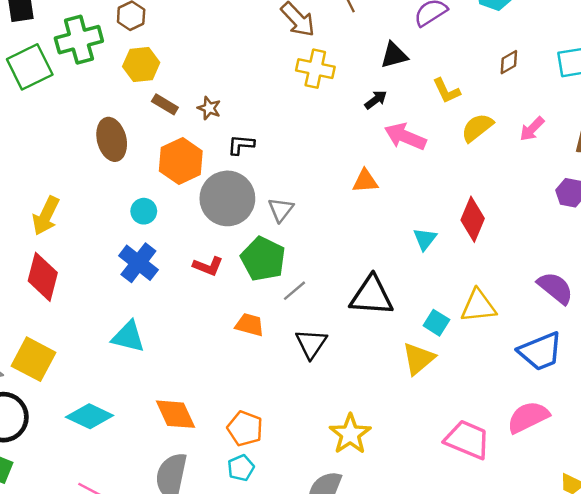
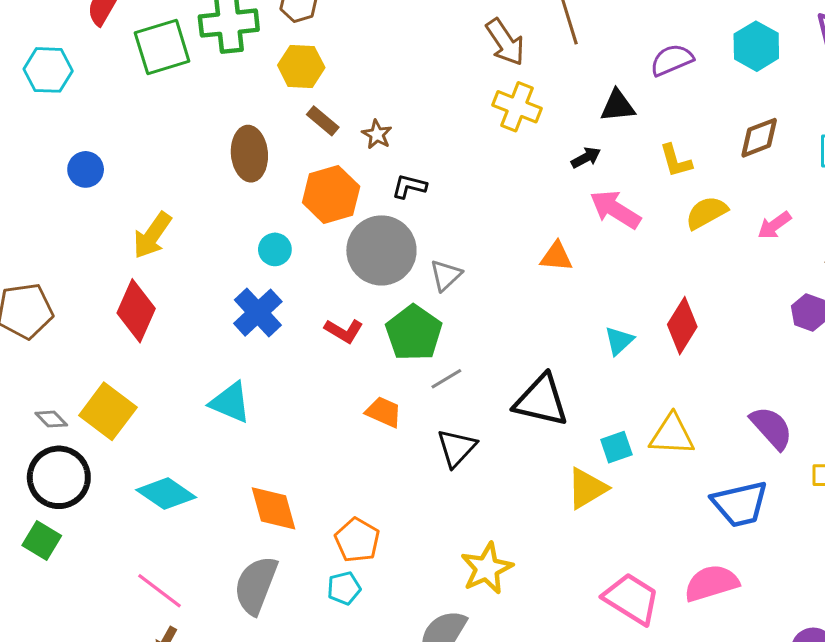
brown diamond: (509, 62) -> (759, 138), size x1.4
cyan square: (436, 323) -> (616, 447), turned 30

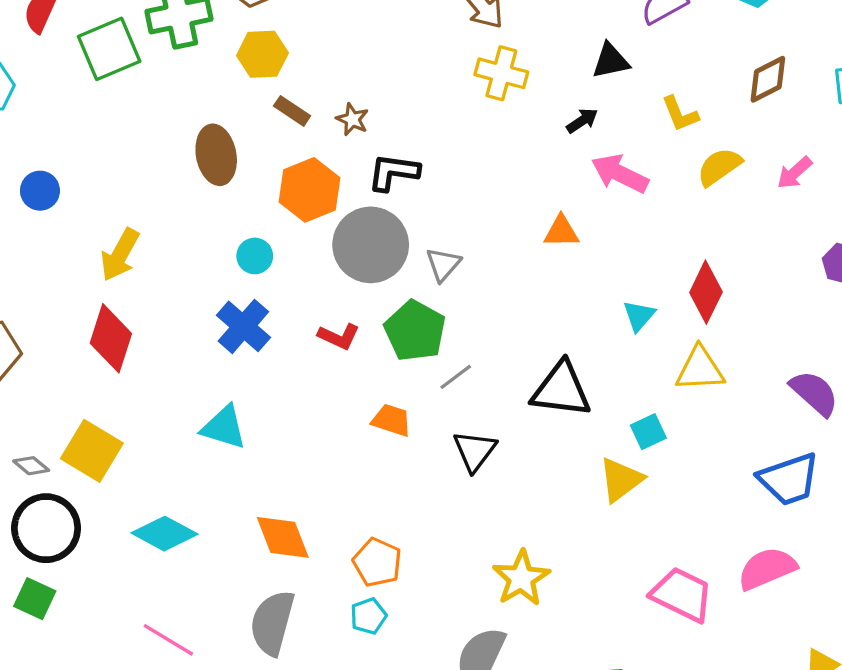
black L-shape: (409, 186) -> (393, 172), size x1.4
yellow triangle: (672, 435) -> (700, 369), moved

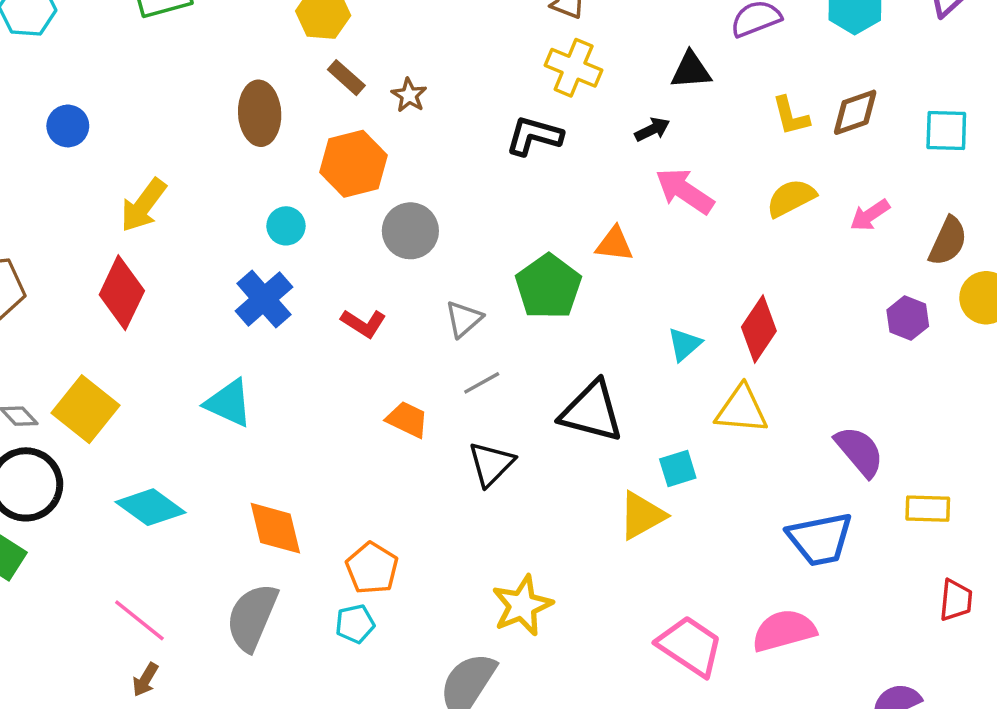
yellow L-shape: (680, 114) -> (791, 116), moved
black L-shape: (393, 172) -> (534, 136), moved
gray circle: (371, 245) -> (410, 231), size x0.7
gray triangle: (443, 264) -> (464, 319), moved
green pentagon: (415, 331) -> (548, 287), moved

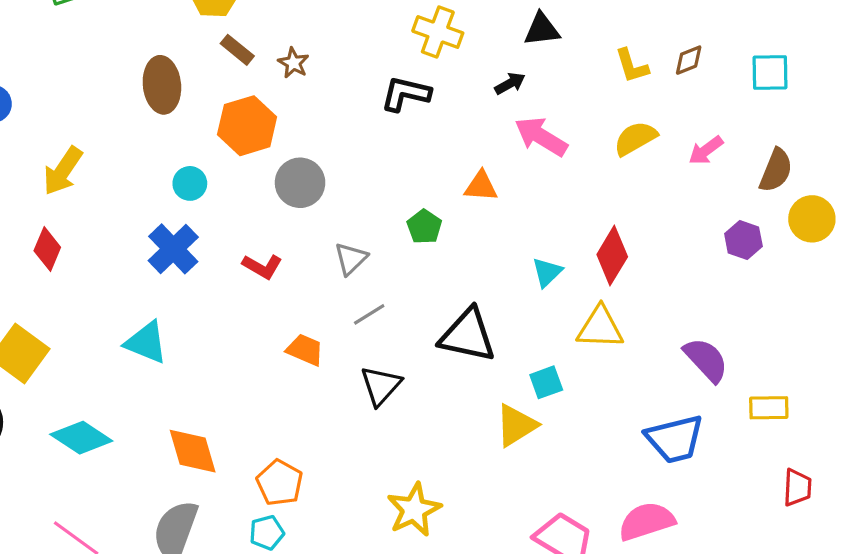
brown diamond: (855, 112) -> (689, 60), size x0.7
green pentagon: (548, 287) -> (424, 227), size x0.6
red diamond: (122, 293) -> (47, 249), size x0.7

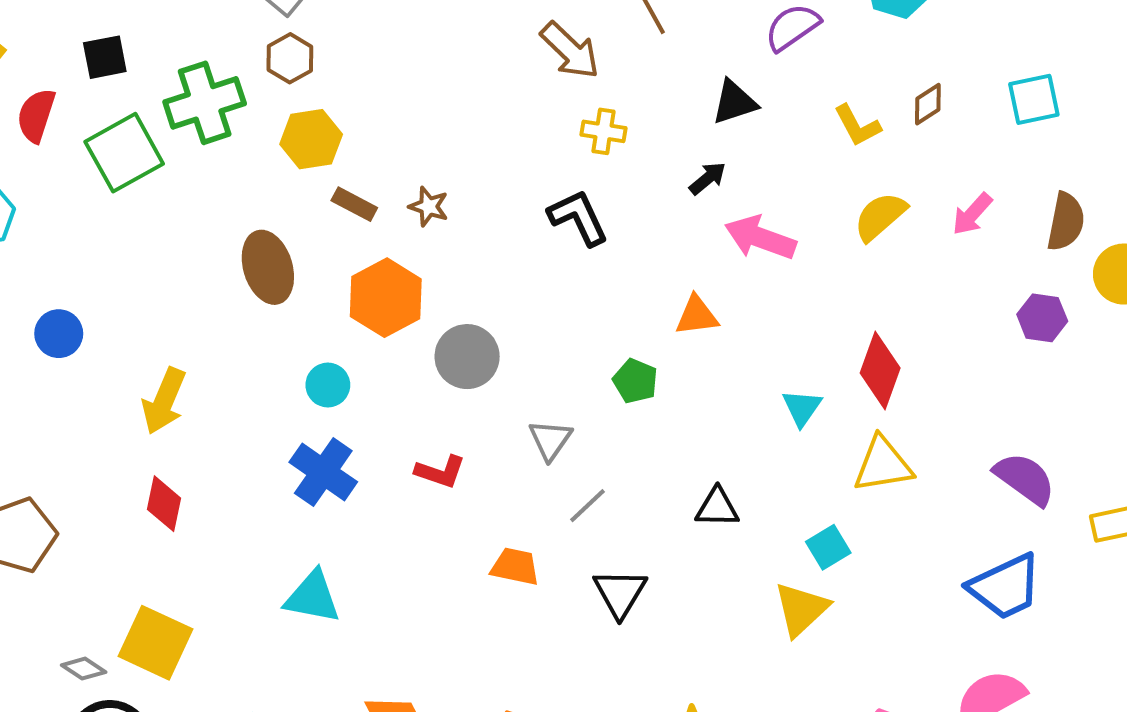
yellow cross: (438, 32) -> (604, 131), size x0.7
black L-shape: (406, 94) -> (578, 218), turned 63
black triangle: (468, 335) -> (717, 508), size x0.6

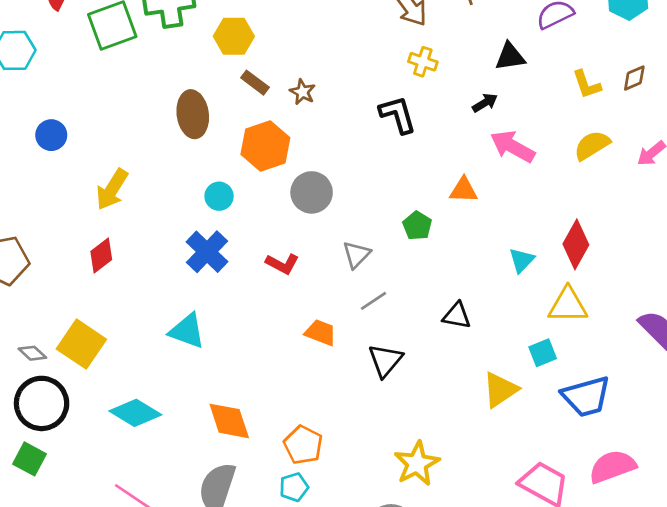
red diamond: (164, 504) -> (101, 255), turned 32
cyan square: (828, 547) -> (543, 353), moved
blue trapezoid: (1005, 587) -> (586, 396), moved

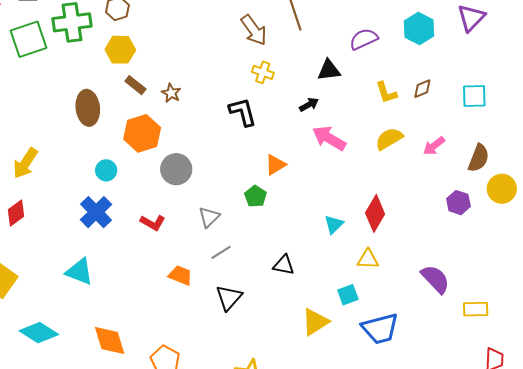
orange triangle: (464, 190) -> (275, 165), moved, turned -35
yellow triangle: (568, 305) -> (368, 259), size x0.7

